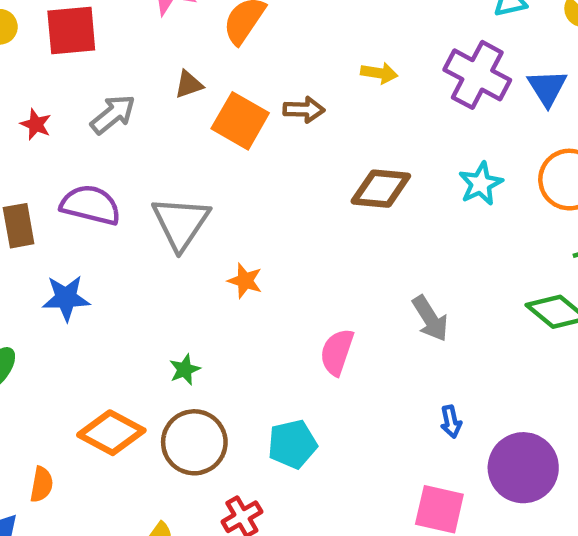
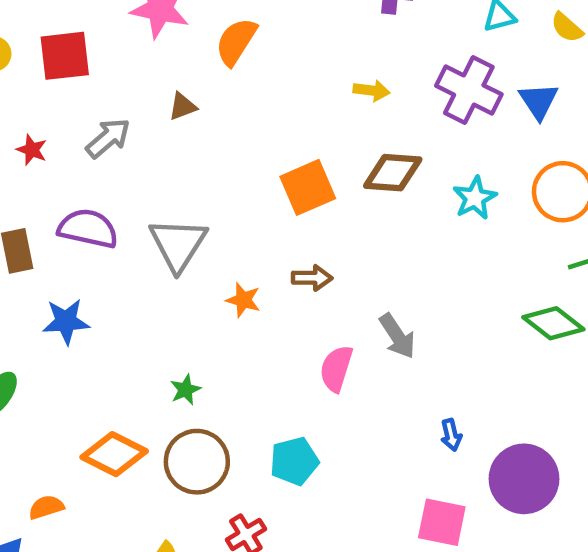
brown arrow: (304, 110) -> (312, 278), moved
orange square: (240, 121) -> (308, 187), moved, turned 38
brown diamond: (381, 189) -> (393, 173), moved
gray arrow: (430, 319) -> (397, 336), moved
orange semicircle: (42, 484) -> (46, 507), turned -116

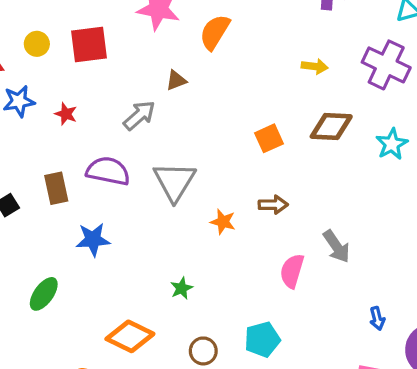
gray arrow: (108, 138) -> (139, 115), moved
orange square: (308, 187) -> (269, 138), size x0.7
brown circle: (197, 462) -> (203, 351), moved, size x0.6

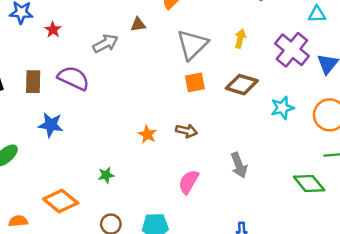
yellow arrow: (315, 66) -> (240, 39), turned -96
gray triangle: (174, 182) -> (192, 45), moved
gray arrow: (336, 246) -> (239, 165), moved

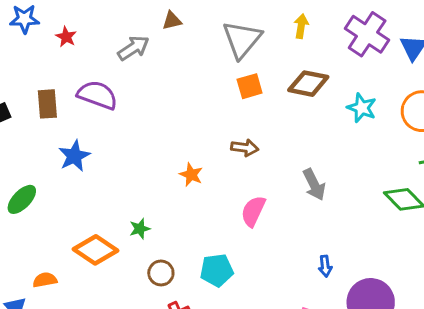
cyan star: (282, 108) -> (362, 108), turned -30
blue star: (51, 125) -> (74, 156), turned -30
orange star: (147, 134) -> (191, 175), moved
green star: (106, 175) -> (140, 229), moved

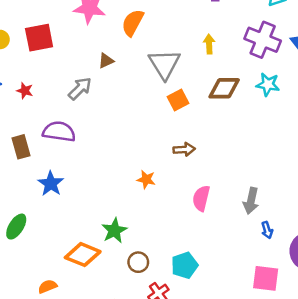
cyan star: (362, 108) -> (268, 84), moved
gray arrow: (314, 185) -> (251, 201), moved, turned 50
green star: (140, 229) -> (114, 231), size x1.5
cyan pentagon: (217, 270) -> (184, 265), moved

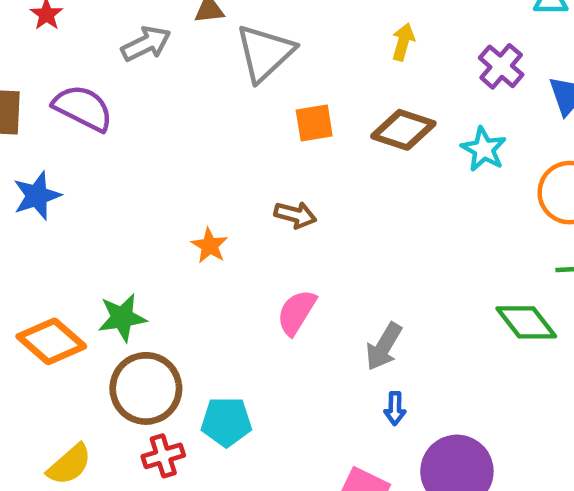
purple cross: (263, 40) -> (501, 66), size x0.7
gray triangle: (164, 64) -> (265, 53), moved
brown circle: (138, 262) -> (146, 388), size x1.8

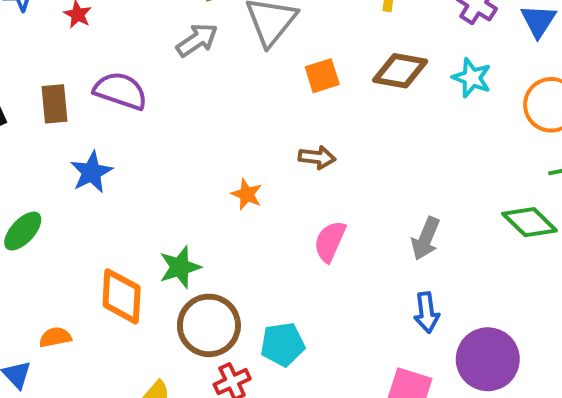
gray arrow: (146, 44) -> (197, 40), moved
orange diamond: (51, 341) -> (122, 296), turned 60
gray arrow: (384, 347) -> (426, 239), moved
blue arrow: (395, 408) -> (427, 313), size x1.4

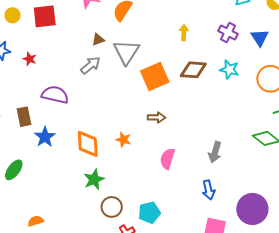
orange square: (322, 76) -> (155, 76), size x1.6
brown rectangle: (54, 104) -> (24, 117), moved
orange diamond: (122, 296) -> (88, 144), moved
blue arrow: (427, 313) -> (208, 190), moved
brown circle: (209, 325) -> (112, 207), size x0.7

